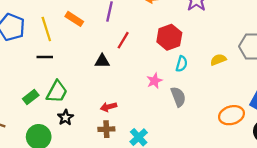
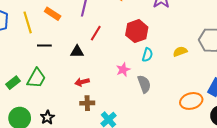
black line: (45, 57) -> (44, 45), moved
red arrow: (109, 107) -> (82, 82), moved
black star: (66, 117) -> (47, 117), moved
brown cross: (106, 129) -> (87, 103), moved

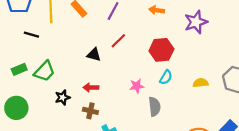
black line: (44, 45) -> (31, 35), moved
black star: (47, 117) -> (63, 97), moved

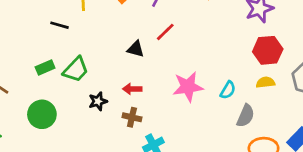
red hexagon: (161, 50) -> (268, 50), moved
cyan semicircle: (166, 77) -> (228, 90), moved
pink star: (137, 86) -> (188, 87), size x1.6
gray semicircle: (155, 107) -> (246, 116), moved, turned 30

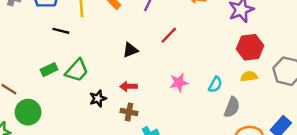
red line: (165, 32) -> (169, 35), moved
black triangle: (136, 49) -> (130, 50), turned -35
pink star: (188, 87) -> (179, 83), size x0.7
green circle: (42, 114) -> (28, 112), moved

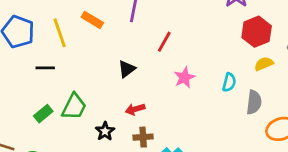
pink star: (179, 83) -> (184, 78), moved

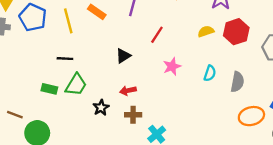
yellow semicircle: (264, 64) -> (206, 31), moved
black line: (45, 68) -> (65, 59), moved
gray semicircle: (254, 102) -> (237, 82), moved
green rectangle: (43, 114) -> (49, 89), turned 49

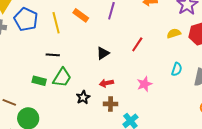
red line: (157, 35) -> (137, 44), moved
pink star: (172, 66) -> (144, 84), moved

